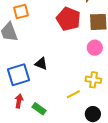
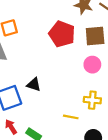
yellow line: (73, 94) -> (71, 117), turned 40
red arrow: (19, 101) -> (11, 127), turned -40

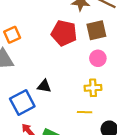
yellow cross: (92, 100) -> (93, 88), moved

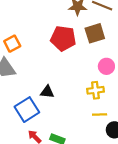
pink circle: (98, 58) -> (106, 66), moved
yellow line: (85, 112) -> (100, 114), moved

